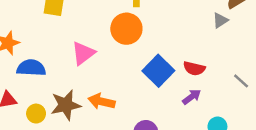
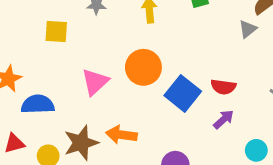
orange circle: (126, 29) -> (143, 67), moved

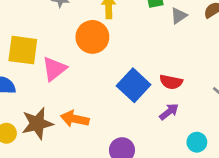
gray triangle: (248, 29) -> (179, 16), moved
yellow square: (56, 32) -> (23, 50), moved, size x1.4
orange circle: (143, 67) -> (92, 37), moved

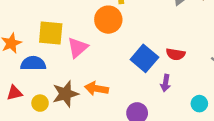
purple arrow: (169, 112) -> (166, 83), moved, turned 140

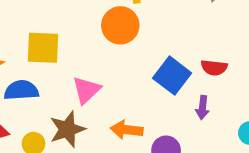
pink triangle: (78, 48) -> (86, 90), moved
orange arrow: (97, 89) -> (127, 130), moved

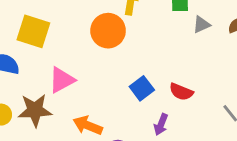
blue square: (172, 76) -> (142, 88), size x0.7

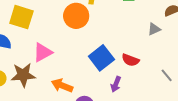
gray triangle: (201, 25) -> (154, 29), moved
blue square: (142, 88) -> (101, 58), size x1.4

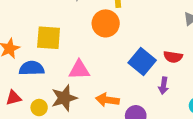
pink triangle: (43, 52) -> (79, 70), turned 40

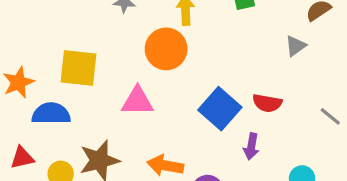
pink triangle: (79, 70) -> (137, 101), moved

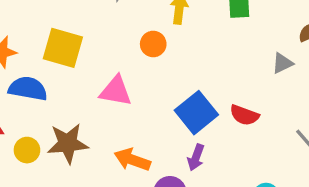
orange circle: (166, 49) -> (153, 44), size x0.6
purple arrow: (251, 146) -> (196, 157), moved

